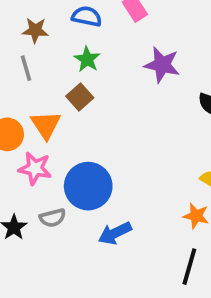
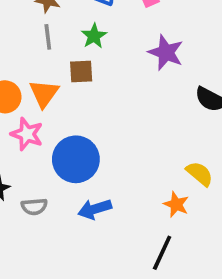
gray line: (26, 68) -> (48, 37), moved
brown square: (80, 97) -> (81, 71), turned 30
gray semicircle: (53, 218) -> (34, 207), moved

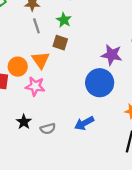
purple star: (166, 52) -> (112, 55), moved
brown square: (81, 71) -> (60, 43), turned 32
blue circle: (76, 159) -> (100, 83), moved

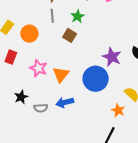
orange triangle: (41, 60) -> (61, 75), moved
orange circle: (18, 67) -> (29, 34), moved
blue arrow: (84, 123) -> (65, 102), moved

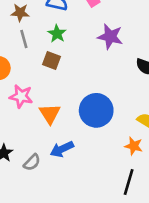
purple star: (112, 57) -> (110, 37), moved
pink star: (38, 68) -> (21, 96), moved
gray semicircle: (41, 108) -> (32, 162), turned -32

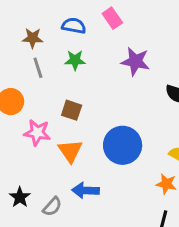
green star: (57, 34) -> (75, 60), turned -30
brown square: (51, 60) -> (72, 110), moved
blue arrow: (62, 149) -> (86, 190), turned 30

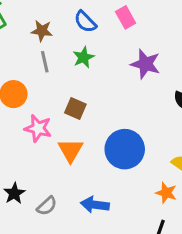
blue semicircle: (74, 26) -> (85, 22), turned -150
green star: (75, 60) -> (83, 57), turned -30
blue arrow: (86, 190) -> (95, 205), moved

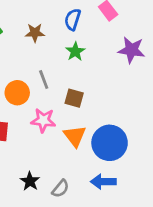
blue semicircle: (85, 22) -> (73, 19), turned 70
gray line: (45, 62) -> (44, 79), moved
blue circle: (125, 149) -> (110, 143), moved

